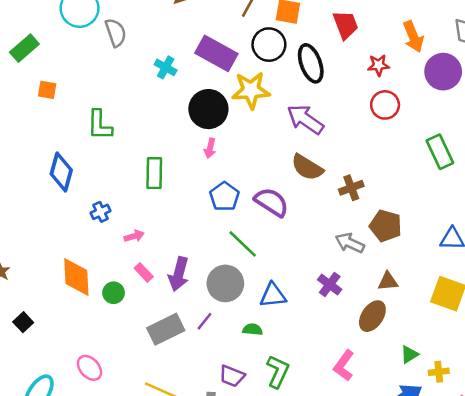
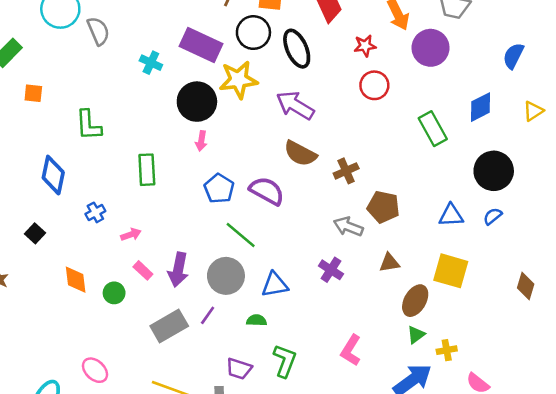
orange diamond: (76, 277) -> (76, 280), size x0.7
brown ellipse: (372, 316) -> (415, 301), moved
black square: (23, 322) -> (35, 233), moved

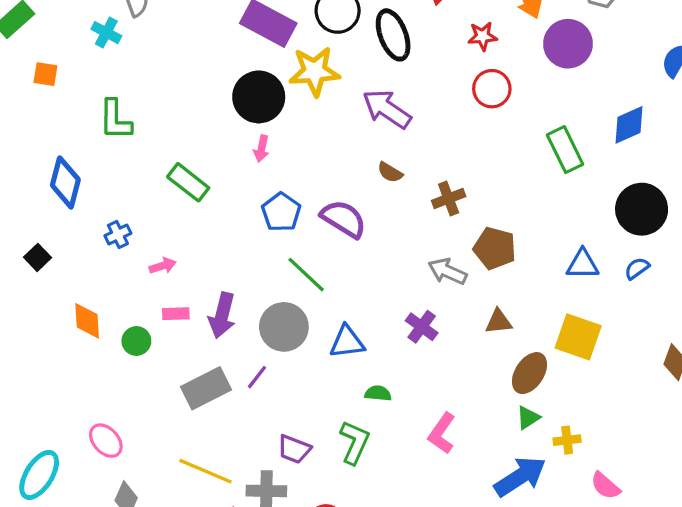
cyan cross: (151, 63) -> (106, 33), moved
brown semicircle: (300, 153) -> (390, 172), size x0.6
green rectangle: (147, 170) -> (188, 182), turned -52
pink rectangle: (143, 270) -> (176, 314), turned -48
green semicircle: (256, 320) -> (378, 393), moved

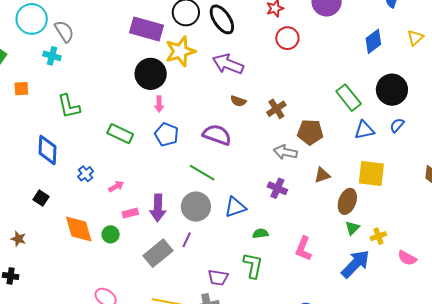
green rectangle: (565, 150) -> (349, 98), moved
blue pentagon: (281, 212) -> (167, 134), moved
orange diamond: (87, 321) -> (79, 229), size x1.4

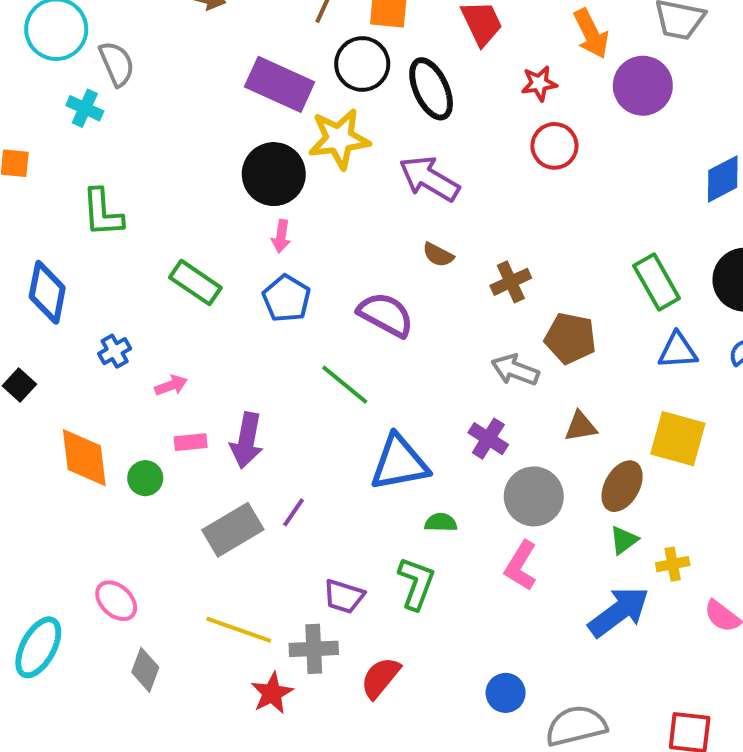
gray circle: (196, 207) -> (534, 496), moved
blue triangle: (235, 207) -> (399, 463), size x1.4

